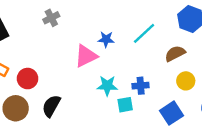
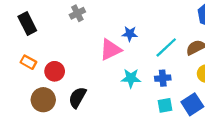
cyan line: (144, 33) -> (166, 47), moved
cyan square: (125, 105) -> (165, 105), moved

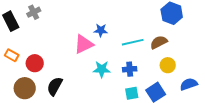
gray cross: (77, 13) -> (34, 12), moved
cyan line: (166, 47) -> (133, 42), turned 30

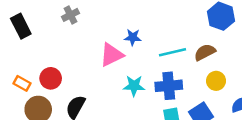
gray cross: (34, 12) -> (71, 15), moved
orange rectangle: (12, 55) -> (22, 83), moved
blue cross: (130, 69) -> (169, 86), size x1.5

